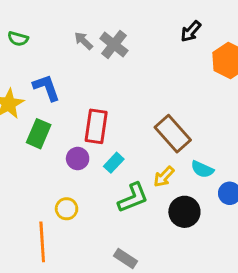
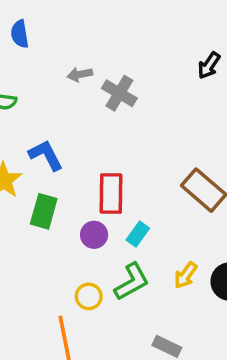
gray arrow: (84, 41) -> (80, 74), moved, turned -48
yellow arrow: (164, 177) -> (186, 275), moved
green L-shape: (133, 198) -> (132, 282), moved

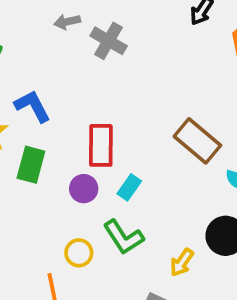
yellow arrow: (186, 275) -> (182, 262), moved
green L-shape: (132, 282) -> (123, 237), turned 87

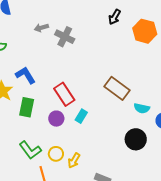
red rectangle: (101, 145) -> (64, 94), turned -30
green L-shape: (123, 237) -> (30, 150), moved
yellow arrow: (182, 262) -> (74, 161), moved

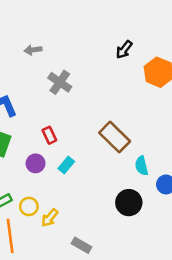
gray cross: (65, 37) -> (60, 82), moved
red rectangle: (64, 94) -> (49, 135), size x0.6
cyan semicircle: (142, 108) -> (142, 166), turned 56

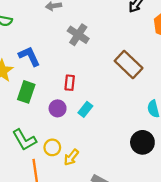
red rectangle: (49, 135) -> (70, 83), turned 32
brown rectangle: (115, 137) -> (129, 64), moved

